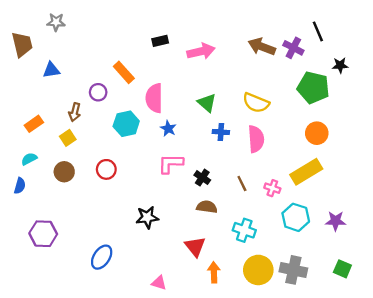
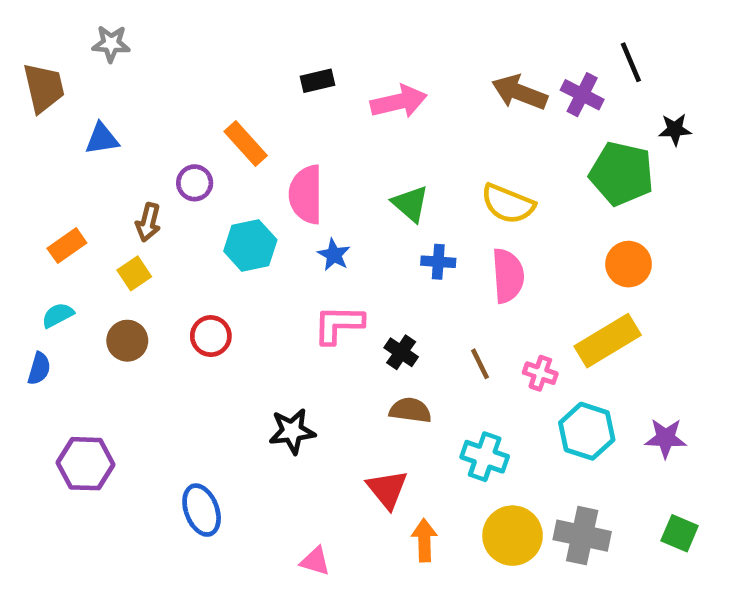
blue ellipse: (102, 257) -> (202, 510), turned -55

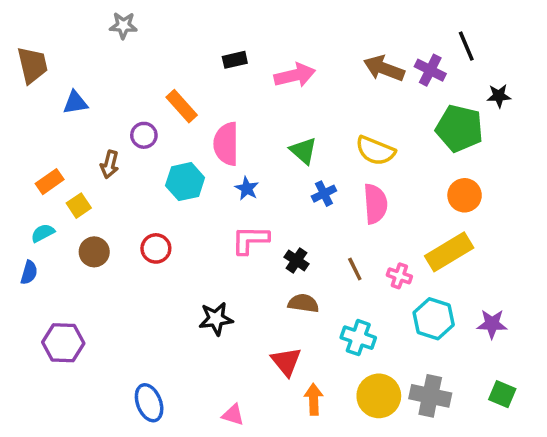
gray star: (111, 44) -> (123, 26), moved
blue cross: (438, 262) -> (324, 194), turned -30
yellow square: (134, 273) -> (79, 206), moved
blue ellipse: (202, 510) -> (149, 403), moved

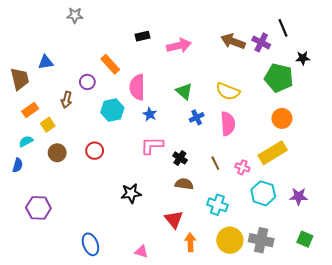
brown trapezoid: (32, 65) -> (20, 79), moved

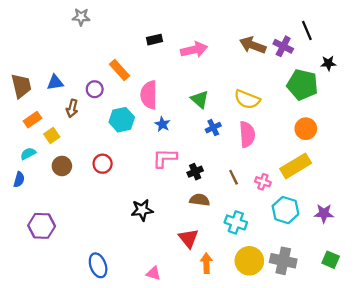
blue triangle: (46, 62) -> (55, 82), moved
black cross: (180, 158) -> (195, 172), turned 32

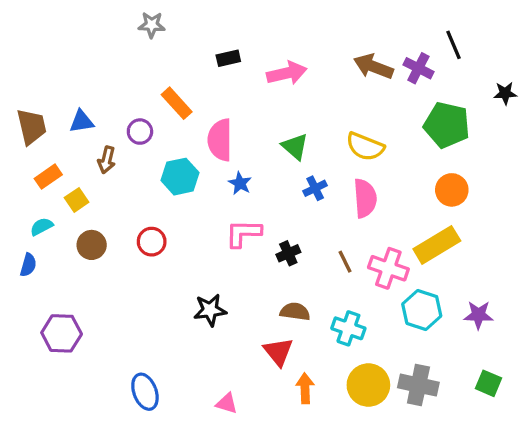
gray star: (81, 17) -> (152, 25), moved
black star: (328, 63) -> (505, 93), moved
pink cross: (263, 182) -> (388, 268), size x1.6
brown semicircle: (200, 200) -> (295, 312), moved

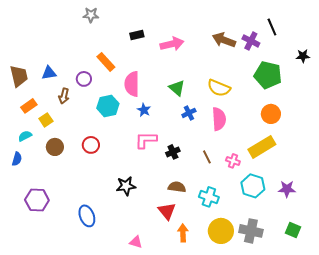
pink cross: (388, 268) -> (233, 161), size x0.6
blue ellipse: (145, 392) -> (87, 216), moved

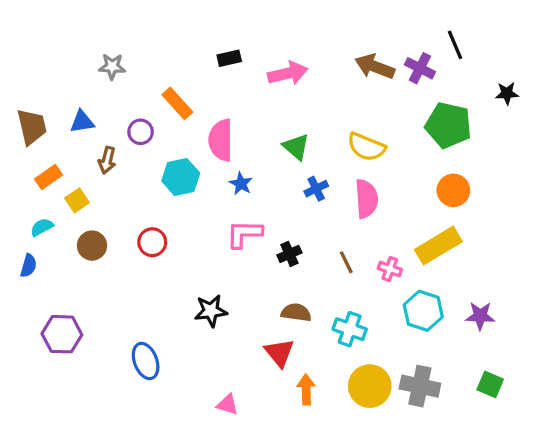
gray star: (91, 15) -> (112, 67), moved

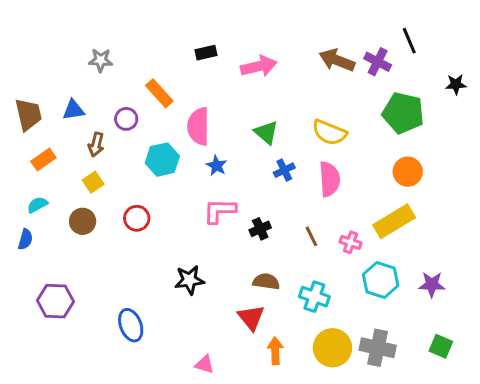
yellow square: (77, 200) -> (93, 182), moved

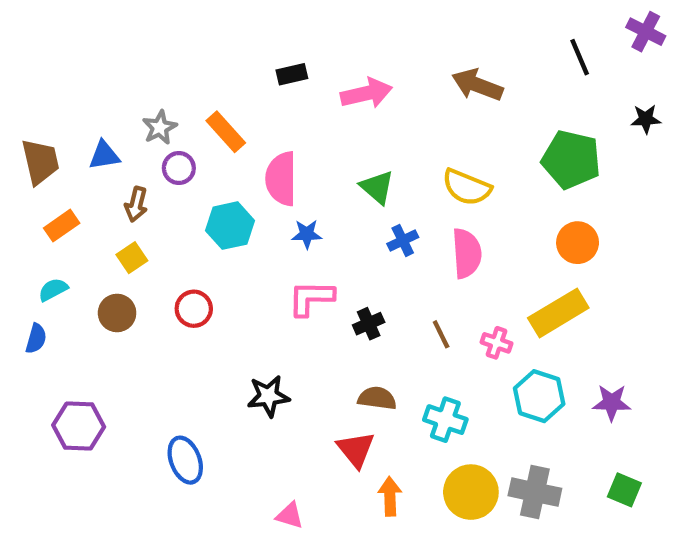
gray star: (101, 60) -> (160, 128), moved, turned -30
purple cross: (378, 62) -> (646, 32), moved
blue star: (217, 166) -> (307, 234), turned -30

